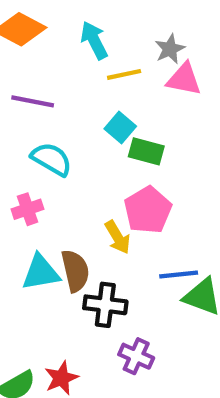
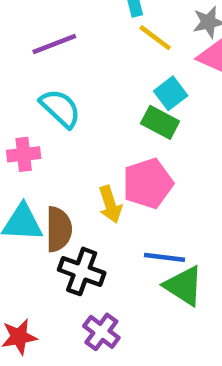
yellow line: (124, 74) -> (155, 38), turned 36
purple line: (33, 101) -> (54, 44), turned -45
cyan square: (120, 128) -> (171, 93), moved

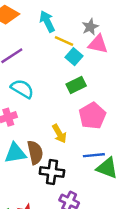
cyan square: (171, 93) -> (74, 57), moved
green rectangle: (160, 122) -> (76, 85), turned -42
pink pentagon: (148, 183) -> (92, 116), moved

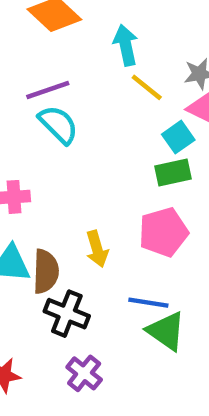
cyan square: (74, 57) -> (178, 137), moved
green rectangle: (76, 85) -> (173, 172), moved
cyan semicircle: (22, 89) -> (58, 125), moved

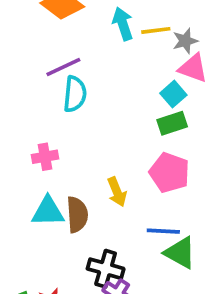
yellow line: (147, 87) -> (156, 30), moved, turned -40
cyan semicircle: (58, 125) -> (75, 94), turned 57
pink pentagon: (163, 232) -> (169, 173), turned -30
black cross: (67, 314) -> (106, 269), moved

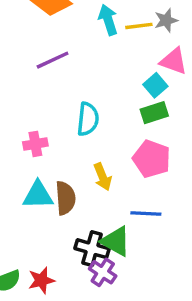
gray star: (185, 41) -> (166, 20), moved
cyan semicircle: (75, 94) -> (88, 119), moved
green triangle: (180, 253) -> (116, 241), moved

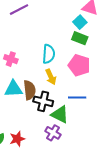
green rectangle: (154, 113) -> (80, 38), turned 42
cyan semicircle: (88, 119) -> (49, 54), moved
pink cross: (35, 144) -> (11, 59), turned 32
black cross: (92, 249) -> (43, 101), moved

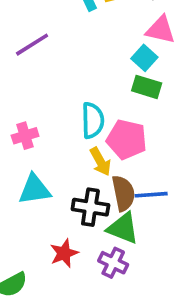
pink cross: (11, 59) -> (25, 136), turned -32
pink pentagon: (79, 65) -> (127, 139), moved
brown semicircle: (30, 90) -> (123, 193), moved
red star: (17, 139) -> (64, 253), moved

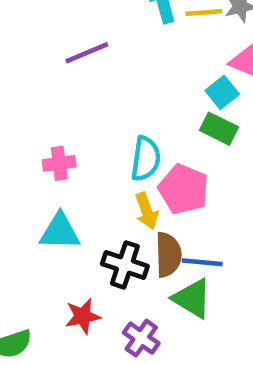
green triangle: (123, 228) -> (192, 298), moved

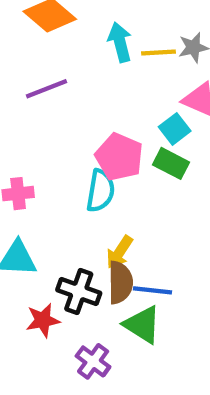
pink pentagon: (184, 189) -> (119, 157), moved
yellow arrow: (147, 211) -> (119, 252), moved, turned 52
red star: (83, 316) -> (43, 320), moved

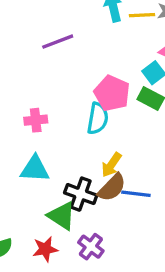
brown semicircle: (120, 282) -> (112, 188), turned 44
red star: (43, 320) -> (45, 249), moved
green triangle: (142, 325) -> (62, 216), moved

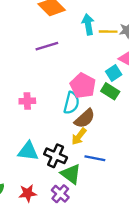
cyan triangle: (35, 169) -> (28, 151), moved
brown semicircle: (112, 188) -> (85, 119), moved
green triangle: (62, 216) -> (71, 174), moved

